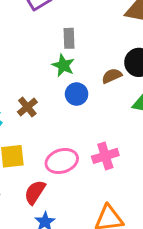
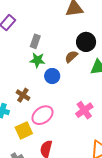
gray rectangle: (69, 38) -> (35, 41), turned 40
pink ellipse: (62, 161) -> (43, 115), moved

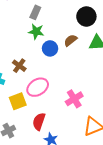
brown semicircle: (71, 57) -> (71, 40), moved
pink cross: (84, 110) -> (74, 99), moved

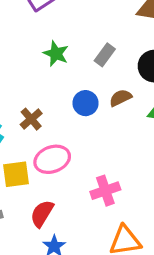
gray rectangle: (35, 12) -> (105, 55), moved
green star: (36, 32) -> (56, 54), moved

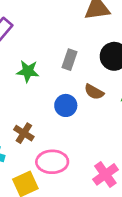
brown semicircle: (121, 98) -> (94, 92), turned -108
pink ellipse: (52, 159) -> (52, 162), turned 36

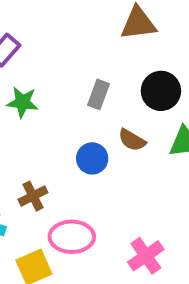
green star: (28, 71) -> (23, 102), moved
brown cross: (24, 133) -> (33, 196), turned 30

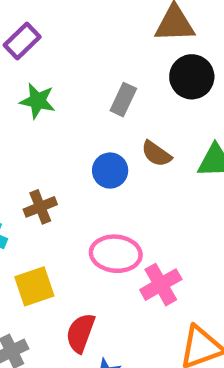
black circle: (161, 91) -> (192, 77), moved
pink ellipse: (72, 237) -> (116, 254), moved

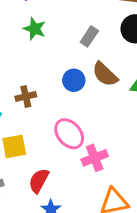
brown semicircle: (156, 154) -> (105, 74), size x1.4
pink ellipse: (116, 254) -> (69, 134), turned 36

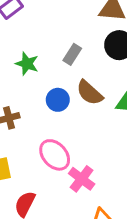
green star: (35, 29) -> (27, 64), moved
pink cross: (95, 158) -> (82, 179), turned -30

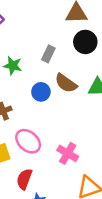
pink ellipse: (55, 155) -> (28, 141), moved

